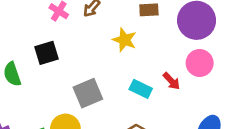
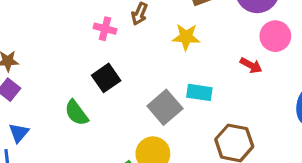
cyan rectangle: (141, 89) -> (199, 92), moved

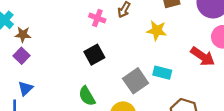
red arrow: (251, 65) -> (203, 57), size x1.5
green semicircle: (76, 113) -> (87, 96), moved

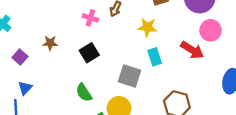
brown star: (23, 34) -> (50, 43), moved
cyan rectangle: (162, 73) -> (155, 57), moved, turned 60
gray square: (136, 81) -> (129, 76), turned -35

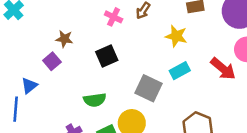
purple square: (20, 57) -> (52, 61), moved
cyan rectangle: (155, 57) -> (180, 71), turned 72
green semicircle: (84, 93) -> (95, 100), turned -72

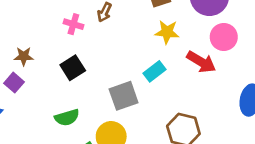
yellow star: (176, 36) -> (167, 32), moved
gray square: (149, 88) -> (124, 96), turned -36

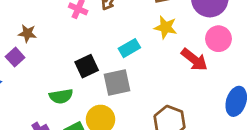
black square: (73, 68) -> (87, 66), moved
cyan rectangle: (155, 71) -> (129, 48), moved

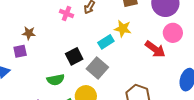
yellow star: (166, 27) -> (123, 29), moved
purple square: (15, 57) -> (20, 51), turned 32
gray square: (117, 82) -> (97, 68), turned -35

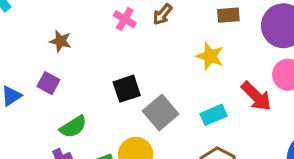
cyan rectangle: (106, 42) -> (214, 115), moved
purple square: (20, 51) -> (48, 83), moved, turned 32
green semicircle: (56, 80) -> (73, 127), moved, turned -30

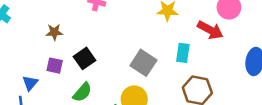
black square: (127, 89) -> (84, 58), moved
cyan rectangle: (214, 115) -> (183, 53), turned -42

